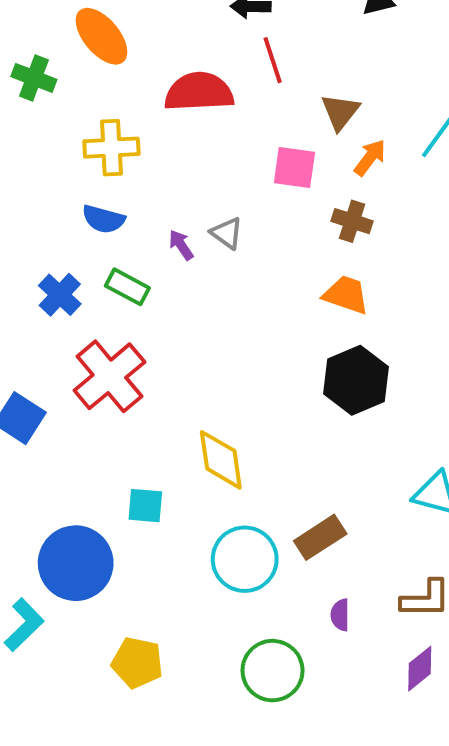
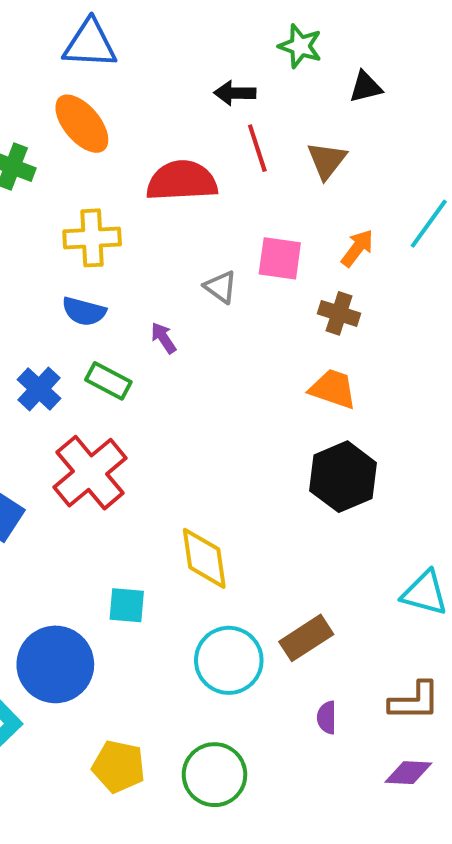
brown triangle: (340, 112) -> (327, 160), moved
gray triangle: (227, 233) -> (221, 287), moved
purple diamond: (420, 669) -> (408, 773), turned 42
green circle: (273, 671) -> (214, 775), moved

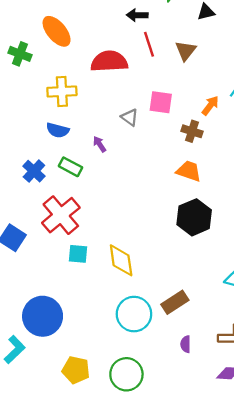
orange arrow: (357, 248) -> (210, 105), moved
cyan square: (127, 605) -> (78, 254), moved

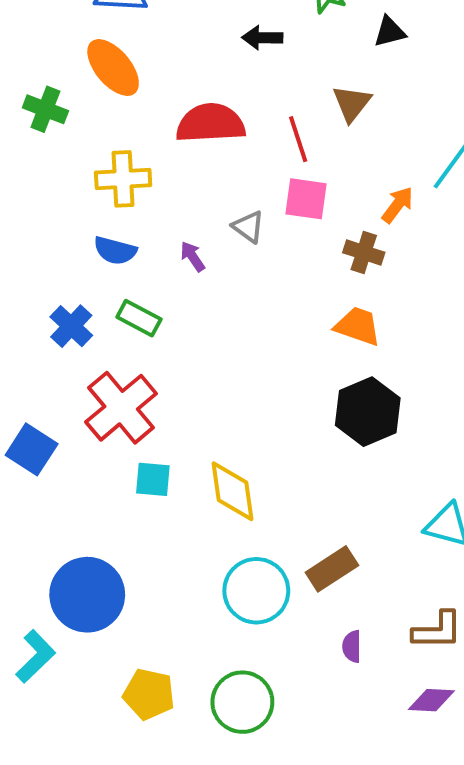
red line: (149, 44) -> (298, 139), moved
purple arrow: (100, 144) -> (193, 257), moved

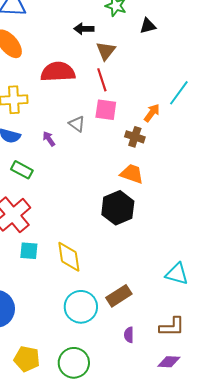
brown triangle: (352, 103) -> (106, 51), moved
black hexagon: (368, 412) -> (118, 208), moved

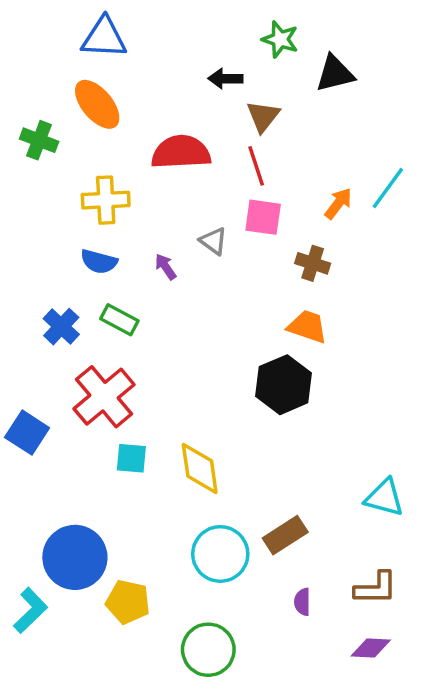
black triangle: (148, 26) -> (335, 74), size x1.4
orange arrow: (152, 113) -> (338, 203), moved
yellow pentagon: (27, 359) -> (128, 602), moved

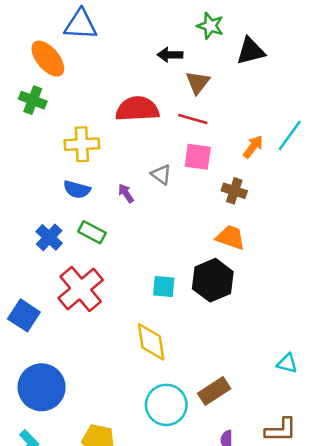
orange ellipse: (97, 104) -> (48, 59), moved
red line: (256, 166) -> (193, 119), turned -56
cyan square: (131, 458) -> (164, 287), moved
cyan triangle: (384, 498) -> (287, 363), size x0.7
blue circle: (75, 557) -> (42, 387), moved

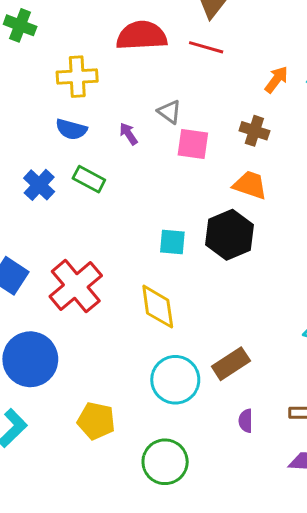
pink square: (198, 157) -> (193, 144), moved
red cross: (81, 289) -> (76, 286), moved

